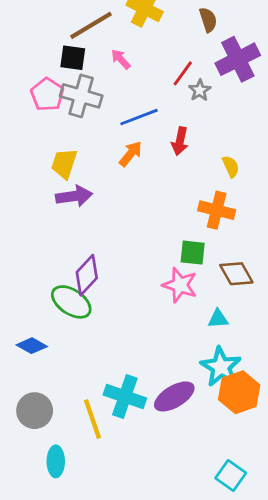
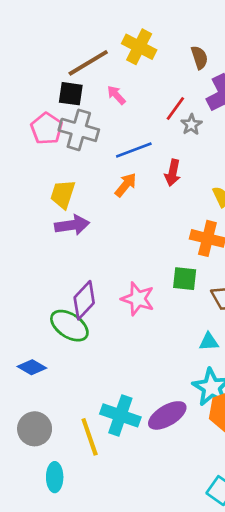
pink star: (180, 285) -> (138, 299), moved

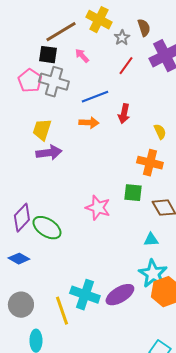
gray star: (191, 125) -> (122, 38), moved
orange arrow: (126, 185) -> (89, 123), turned 54
purple diamond: (84, 300) -> (22, 218), moved

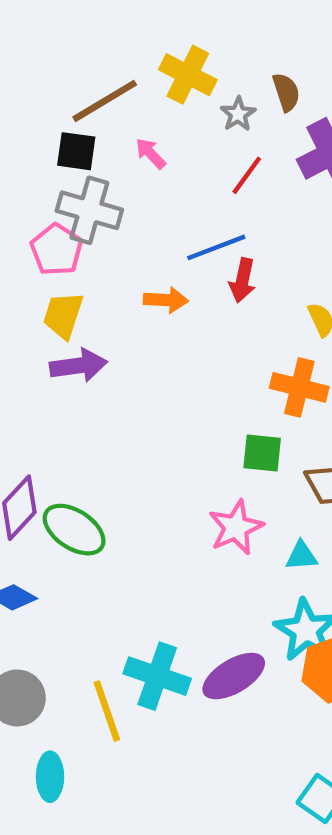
pink pentagon: (30, 81) -> (57, 250), moved
blue line: (95, 97) -> (216, 247), moved
pink star: (98, 208) -> (236, 527), moved, turned 30

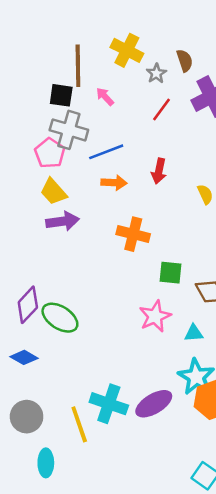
brown line: (105, 101) -> (78, 66), turned -60
blue line: (216, 247) -> (106, 152), moved
yellow trapezoid: (63, 315) -> (54, 192), turned -60
orange cross: (299, 387) -> (133, 234), moved

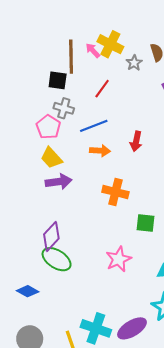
pink arrow: (105, 97) -> (93, 50), moved
red line: (161, 109) -> (102, 89), moved
gray cross: (69, 130) -> (64, 108), size x0.7
purple diamond: (28, 305) -> (51, 236), moved
pink star: (155, 316) -> (119, 259), moved

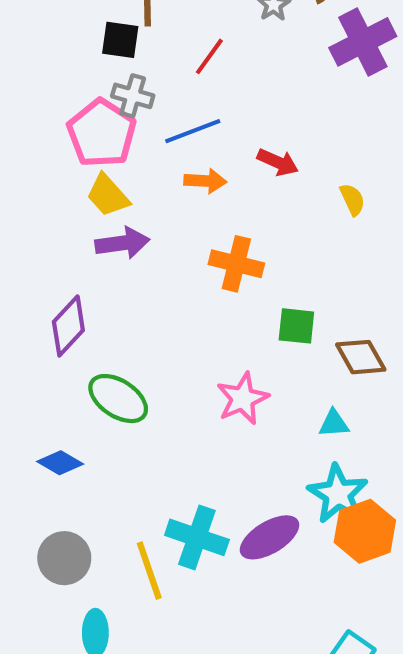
pink pentagon: (48, 127) -> (102, 133), size x1.4
red arrow: (136, 141) -> (278, 162), turned -78
purple diamond: (51, 236) -> (68, 326), moved

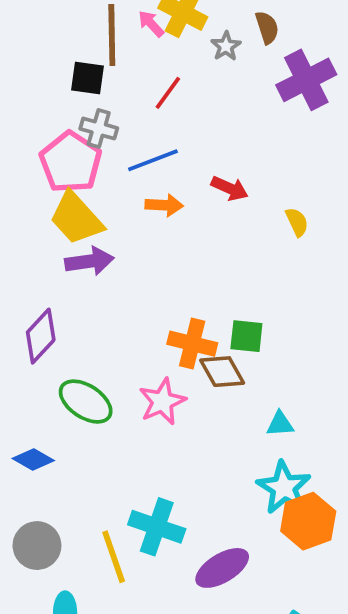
yellow trapezoid: (108, 195) -> (76, 218), size x1.4
orange cross: (236, 264) -> (192, 344), moved
brown diamond: (361, 357) -> (222, 372), moved
pink star: (243, 399) -> (162, 402), moved
purple ellipse: (269, 537) -> (222, 568), moved

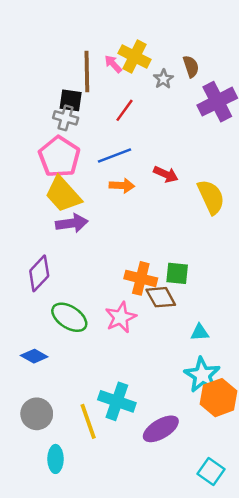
gray cross: (99, 128) -> (66, 118), moved
yellow semicircle: (297, 222) -> (211, 197), size x1.8

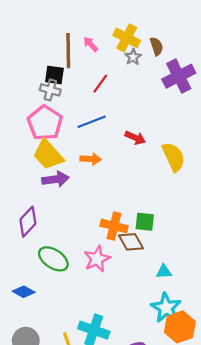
yellow cross: (135, 56) -> (127, 38), moved
orange arrow: (122, 186) -> (91, 159), moved

